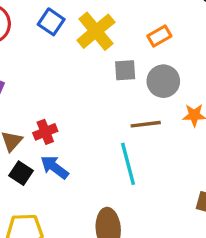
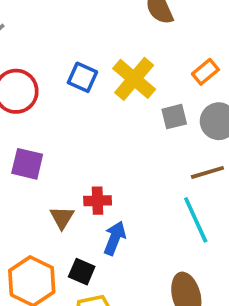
red cross: (45, 132) -> (98, 201), turned 30
blue arrow: (55, 167) -> (115, 238), turned 84
black square: (21, 173) -> (82, 272), moved

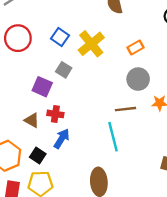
gray square: (174, 117) -> (64, 70), moved, turned 35
purple square: (27, 164) -> (42, 87), moved
brown triangle: (62, 218) -> (32, 120), turned -42

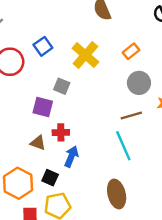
blue square: (60, 37) -> (43, 46), moved, turned 30

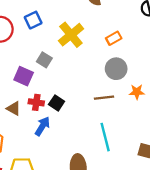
cyan line: (123, 146) -> (105, 137), moved
black square: (50, 178) -> (57, 103), moved

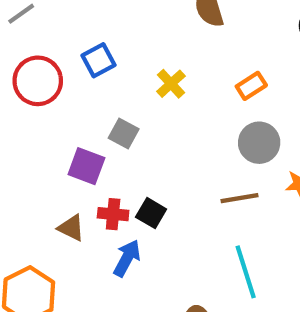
yellow cross: (71, 35) -> (171, 84), size x0.6

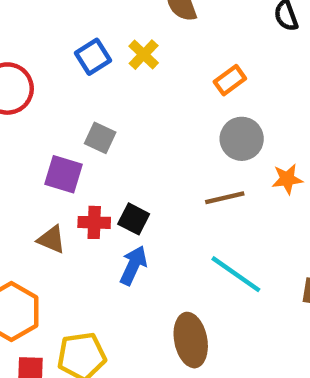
blue square: (98, 60) -> (93, 57), moved
yellow cross: (171, 84) -> (144, 55), moved
blue arrow: (127, 258) -> (133, 265), moved
cyan line: (246, 272) -> (236, 274), turned -34

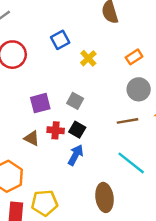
yellow cross: (144, 55) -> (88, 58), moved
gray square: (100, 138) -> (75, 101), moved
purple square: (63, 174) -> (40, 103), turned -35

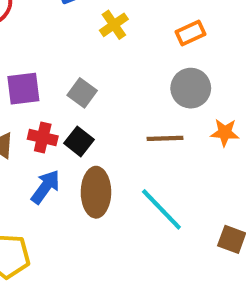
blue arrow: (76, 155) -> (46, 187), moved
brown ellipse: (105, 197) -> (96, 192), moved

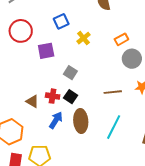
gray circle: (191, 88) -> (132, 59), moved
purple square: (23, 89) -> (46, 51), moved
cyan line: (161, 209) -> (114, 127), turned 75

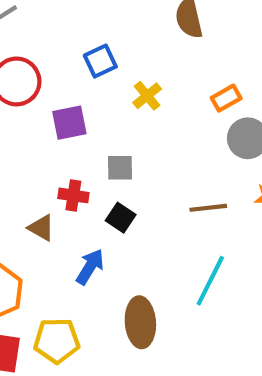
gray square: (70, 73) -> (120, 168), turned -32
red cross: (53, 96) -> (73, 195), moved
brown ellipse: (81, 121) -> (140, 322), moved

